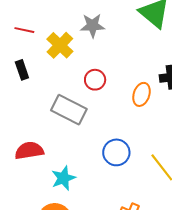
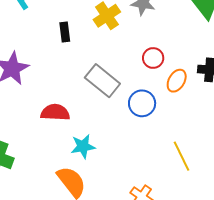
red circle: (95, 80) -> (153, 58), moved
blue circle: (116, 152) -> (142, 103), moved

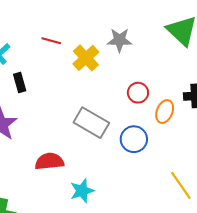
black rectangle: (65, 32) -> (20, 83), moved

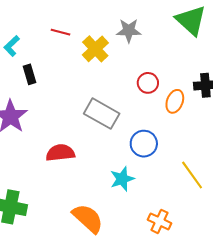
blue circle: (134, 139) -> (144, 144), moved
cyan star: (82, 191) -> (122, 179), moved

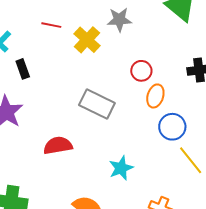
orange ellipse: (175, 101) -> (155, 96), moved
blue circle: (144, 144) -> (172, 127), moved

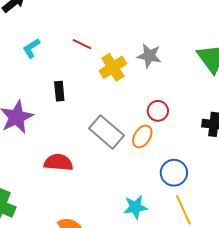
black rectangle: (23, 69) -> (59, 91), moved
orange ellipse: (155, 96) -> (142, 136), moved
cyan star: (121, 168) -> (135, 207), moved

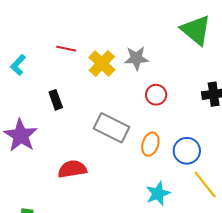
gray star: (149, 56) -> (136, 58), moved
orange ellipse: (142, 136) -> (150, 144), moved

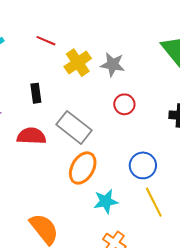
black rectangle: (56, 100) -> (36, 93), moved
orange ellipse: (150, 144) -> (83, 168), moved, size x1.4
red semicircle: (72, 169) -> (31, 136), moved

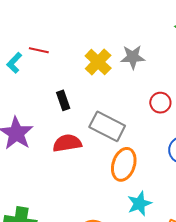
red line: (46, 41) -> (39, 50), moved
red circle: (124, 104) -> (160, 103), moved
cyan star: (106, 201) -> (139, 204), moved

